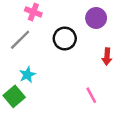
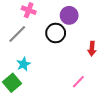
purple circle: (96, 18) -> (69, 15), moved
pink line: (91, 95) -> (78, 82), turned 72

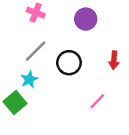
black circle: (56, 33) -> (69, 63), moved
gray line: (17, 34) -> (36, 51), moved

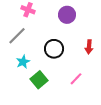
gray line: (36, 51) -> (17, 36), moved
green square: (15, 103) -> (39, 80), moved

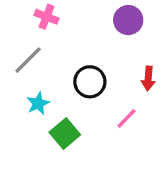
purple circle: (67, 15) -> (128, 20), moved
pink line: (76, 79) -> (127, 118), moved

